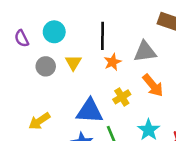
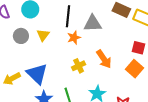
gray triangle: (145, 52) -> (93, 23), moved
blue triangle: (90, 111) -> (37, 74), moved, turned 35

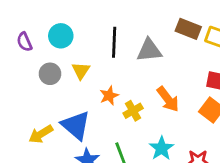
orange star: (74, 38) -> (109, 96), moved

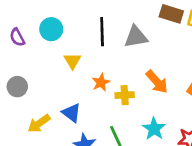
gray circle: (50, 74) -> (17, 87), moved
yellow cross: (133, 111) -> (125, 95), turned 30
blue triangle: (76, 125) -> (71, 113), size x0.7

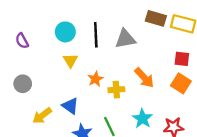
cyan circle: (51, 29) -> (65, 32), moved

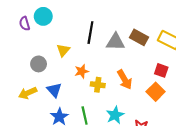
brown rectangle: (156, 18) -> (139, 37), moved
cyan circle: (65, 32) -> (43, 16), moved
gray circle: (23, 84) -> (39, 64), moved

